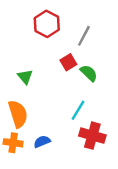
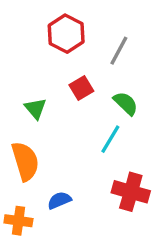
red square: (68, 62) -> (81, 88), moved
cyan line: (78, 110) -> (110, 139), moved
orange cross: (13, 143) -> (18, 221), moved

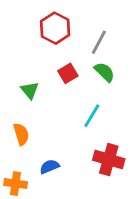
green semicircle: (126, 103) -> (105, 72), moved
orange semicircle: (25, 161) -> (21, 134), size x0.7

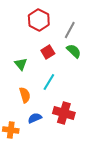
cyan line: (92, 116) -> (49, 82), moved
orange semicircle: (21, 134) -> (25, 95), moved
red cross: (109, 160) -> (64, 113), moved

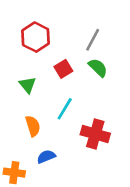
red hexagon: (39, 20) -> (36, 37), moved
red cross: (64, 113) -> (95, 134), moved

